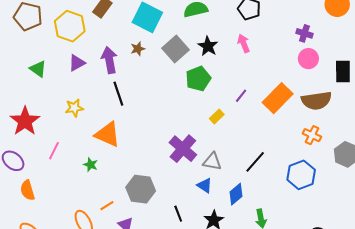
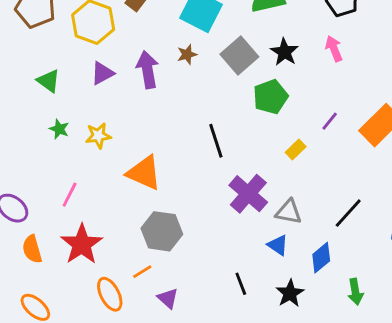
black line: (118, 94) -> (216, 141), moved
red star: (25, 121) -> (82, 244), moved
green star: (91, 165) -> (59, 129), moved
gray hexagon: (141, 189) -> (162, 231), moved

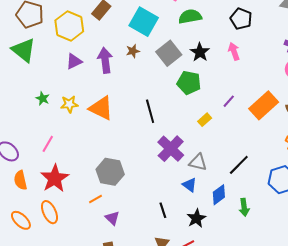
green triangle: (48, 81) -> (24, 50), moved, size x1.5
green pentagon: (271, 97) -> (189, 83), turned 30
orange triangle: (144, 173) -> (101, 108), moved
green arrow: (355, 292) -> (244, 207), moved
orange ellipse: (110, 294) -> (49, 212), moved

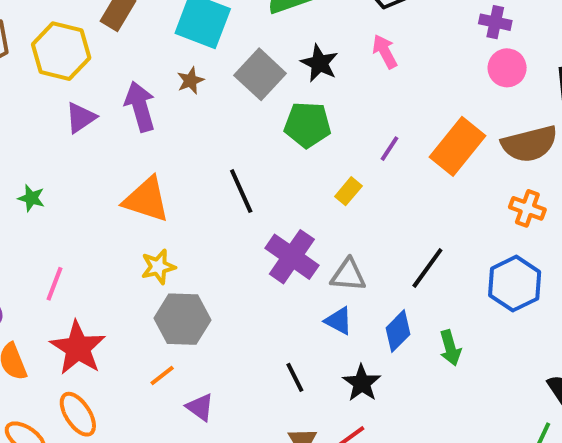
yellow star: (69, 104) -> (158, 267), moved

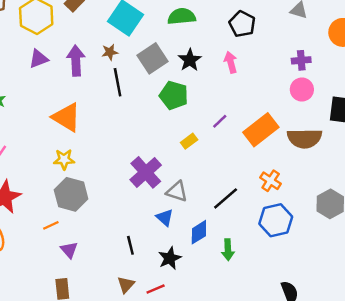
purple cross: (495, 22) -> (301, 60), turned -30
black line: (241, 191) -> (118, 82), moved
orange cross: (527, 208) -> (271, 181), moved

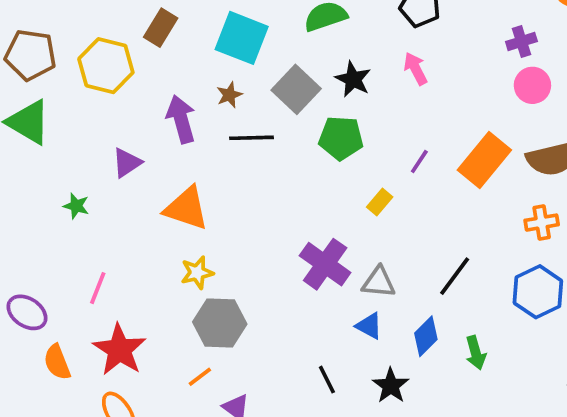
purple triangle: (39, 59) -> (127, 163), moved
black line: (118, 82) -> (252, 138), turned -68
orange cross: (271, 181) -> (542, 223), moved, turned -30

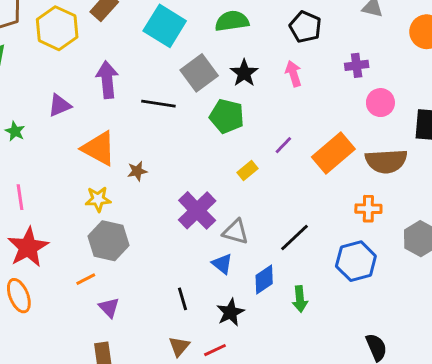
purple cross: (521, 41) -> (357, 65), moved
brown star: (229, 95) -> (137, 171), moved
pink line: (98, 288) -> (20, 197), turned -40

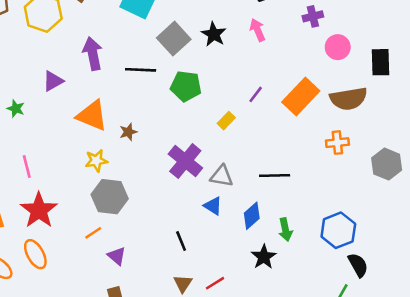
green pentagon: (227, 116) -> (186, 86), moved
black line: (294, 238) -> (275, 176), turned 48
blue hexagon: (356, 261) -> (338, 230), moved
black star: (230, 312) -> (264, 257), moved

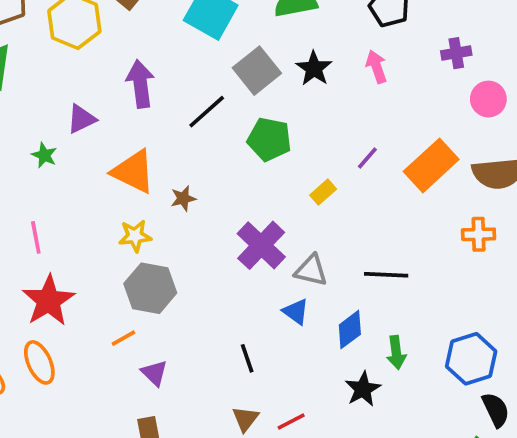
black line: (141, 70) -> (207, 112), turned -48
green star: (16, 109) -> (44, 155), moved

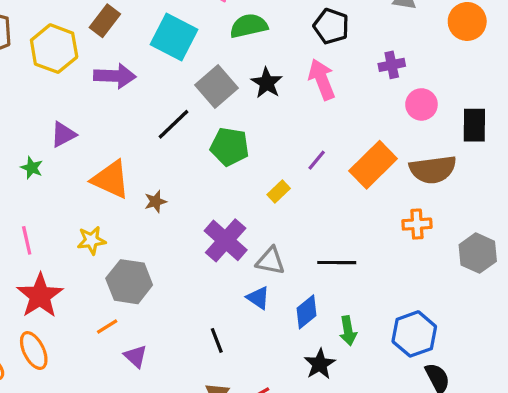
pink arrow: (376, 67) -> (322, 79), size x1.4
purple arrow: (140, 84) -> (115, 76), moved, turned 102
yellow star: (135, 236) -> (91, 240), moved

